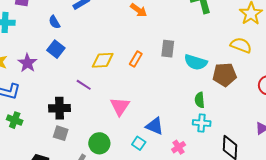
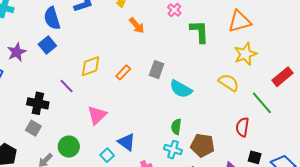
blue semicircle: (54, 22) -> (52, 18), size x1.6
yellow diamond: (103, 60) -> (91, 66), turned -30
brown pentagon: (225, 75) -> (203, 145), moved

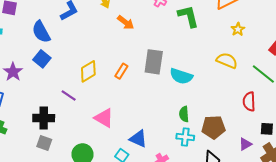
yellow star: (245, 54) -> (238, 29), size x0.6
gray rectangle: (157, 70) -> (154, 62), size x1.4
pink triangle: (97, 115) -> (104, 118), turned -35

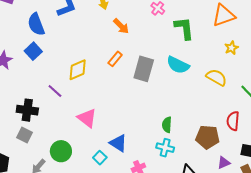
orange rectangle: (121, 71) -> (115, 59), moved
cyan semicircle: (181, 76) -> (178, 65), moved
brown pentagon: (213, 127) -> (207, 137), moved

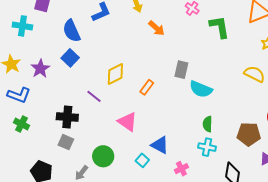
orange rectangle: (115, 59) -> (147, 87), moved
cyan semicircle: (178, 65) -> (201, 89), moved
gray rectangle: (144, 69) -> (181, 70), size x0.7

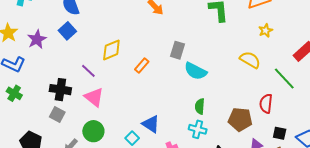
pink triangle: (127, 122) -> (94, 97), moved

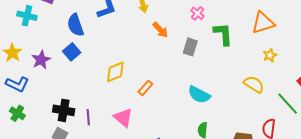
gray rectangle: (177, 50) -> (190, 47), moved
purple line: (88, 71) -> (88, 117), moved, turned 42
pink triangle: (94, 97) -> (123, 118), moved

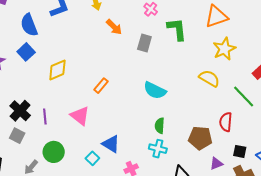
yellow star: (270, 55) -> (224, 49), size x1.6
yellow diamond: (115, 72) -> (57, 70), moved
black cross: (64, 110) -> (20, 111), turned 35

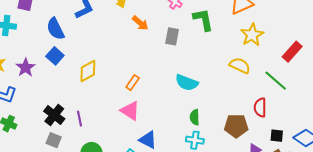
pink triangle: (80, 116) -> (130, 111), moved

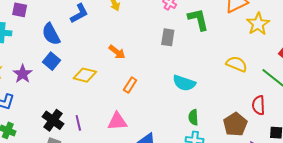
orange arrow: (140, 23) -> (117, 52), moved
yellow star: (252, 35) -> (258, 24), moved
yellow diamond: (88, 71) -> (85, 75), turned 45
pink triangle: (130, 111) -> (117, 121), moved, turned -35
brown pentagon: (236, 126) -> (235, 124), turned -30

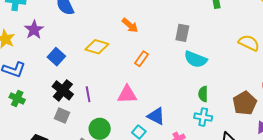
gray rectangle: (168, 37) -> (182, 33), moved
blue square: (52, 61) -> (56, 57), moved
purple star: (23, 74) -> (34, 30), moved

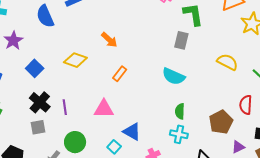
gray rectangle: (182, 33) -> (181, 40), moved
gray square: (62, 115) -> (38, 127), turned -35

